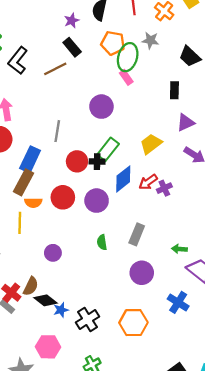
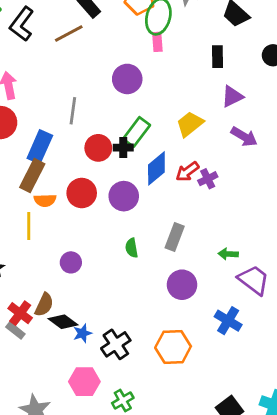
pink rectangle: (126, 77) -> (157, 42), turned 32
pink hexagon: (48, 347) -> (84, 382), moved

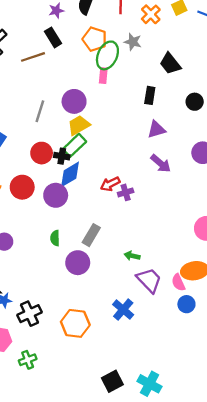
gray line: (73, 111) -> (40, 111), moved
yellow trapezoid: (190, 124) -> (79, 125), moved
blue diamond: (156, 168) -> (70, 174), moved
purple circle: (182, 285) -> (78, 263), moved

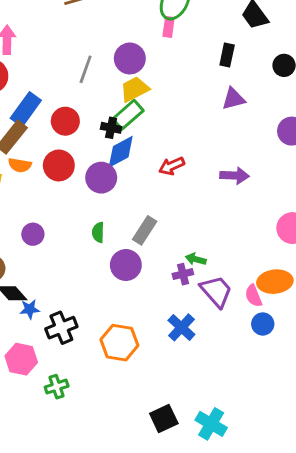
red circle: (42, 153) -> (65, 121), moved
purple arrow: (161, 163) -> (234, 176), moved, turned -40
purple cross: (126, 192) -> (183, 274), moved

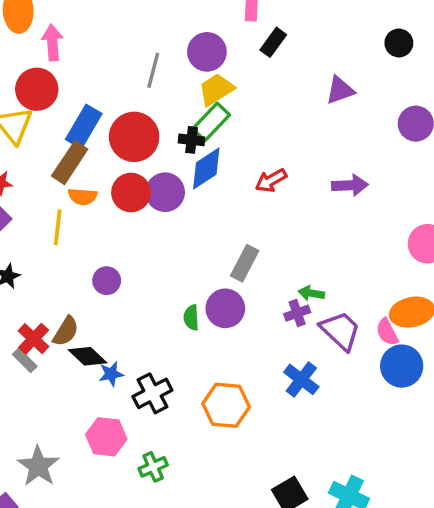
black rectangle: (227, 55) -> (273, 42), moved, turned 30
red circle: (65, 121) -> (134, 137), size x1.4
purple circle: (101, 178) -> (165, 192), moved
green semicircle: (98, 232) -> (191, 318), moved
blue circle: (263, 324) -> (402, 366), size x1.5

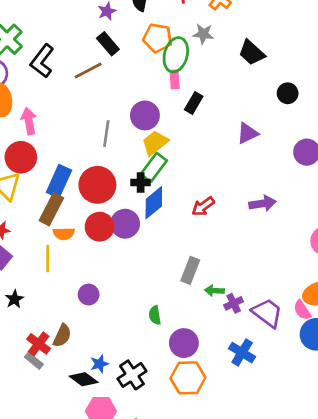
green arrow: (311, 293) -> (214, 291), moved
purple circle: (225, 308) -> (184, 343), moved
black diamond: (88, 356) -> (84, 379), moved

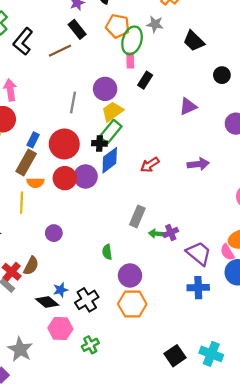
blue rectangle: (59, 181) -> (33, 140), size x0.6
purple cross: (234, 303) -> (171, 232), moved
blue cross: (242, 353) -> (198, 288), moved, turned -35

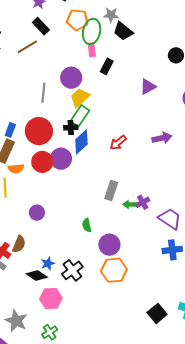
black trapezoid: (194, 41) -> (123, 31), moved
green cross: (90, 345) -> (50, 332), moved

